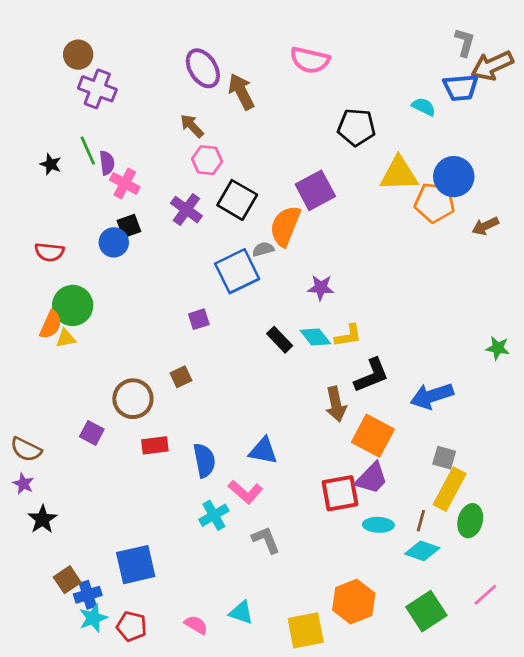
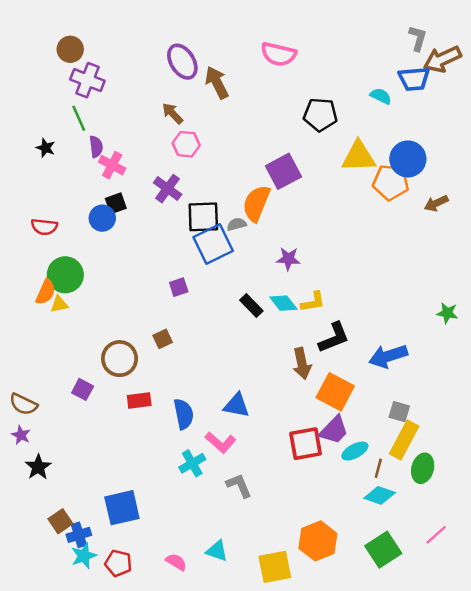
green line: (88, 151) -> (79, 118), moved
black square: (237, 200) -> (203, 217), moved, turned -32
cyan ellipse: (378, 525) -> (355, 451), moved, turned -30

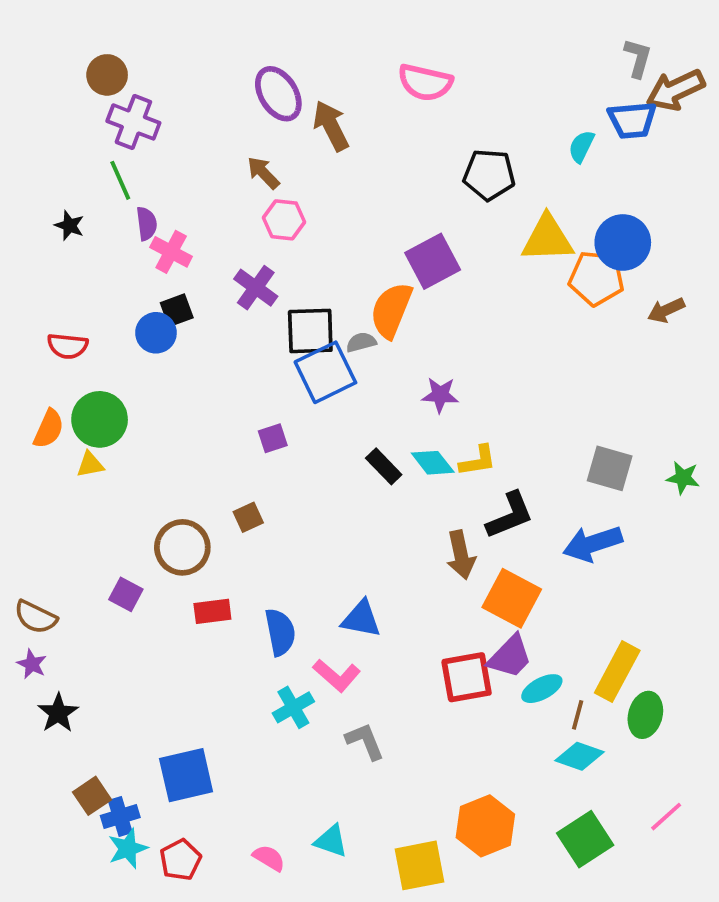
cyan semicircle: (381, 96) -> (581, 146), turned -90
orange semicircle: (46, 292) -> (49, 429), moved
gray square: (399, 412) -> (610, 468), moved, size x1.4
red pentagon: (118, 563) -> (180, 860), turned 30

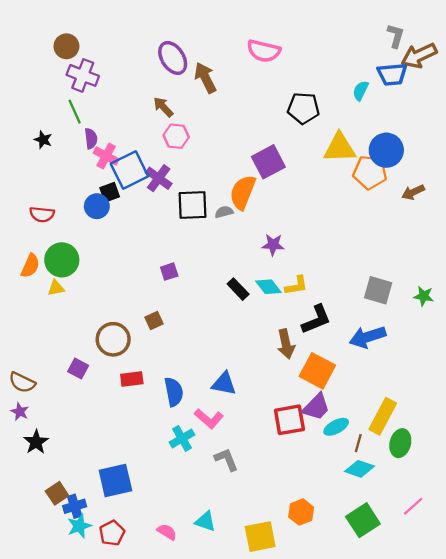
blue square: (325, 372) -> (129, 170), moved
orange hexagon: (485, 826) -> (301, 512), size x0.7

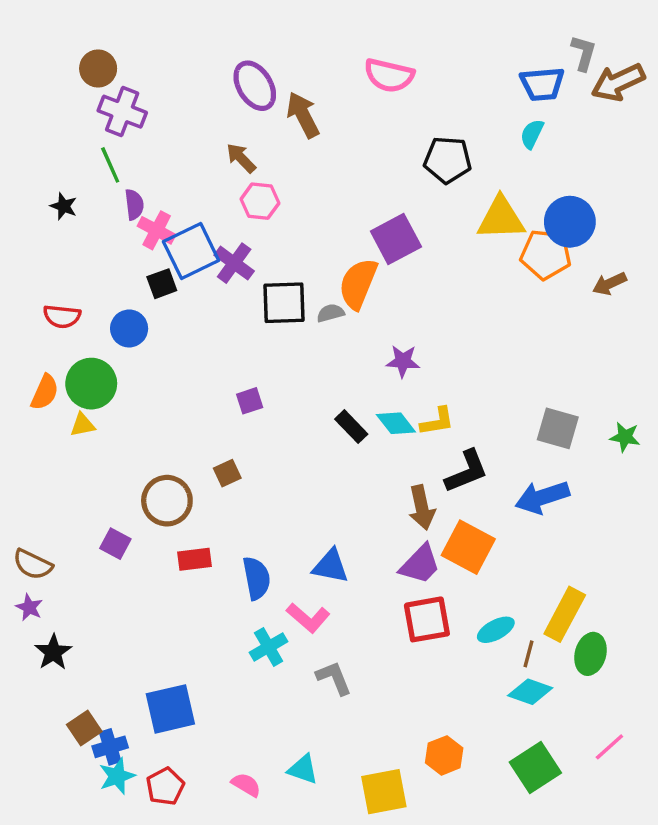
blue trapezoid: (392, 74) -> (542, 84), moved
blue circle: (97, 206) -> (129, 328), moved
purple trapezoid: (316, 407) -> (420, 564), moved

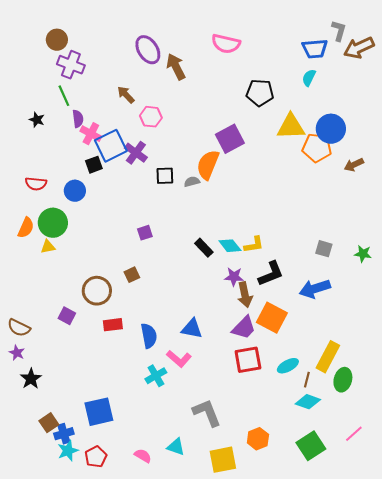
brown arrow: (241, 158) -> (126, 95), moved
black square: (284, 303) -> (165, 176), size x0.7
purple star: (403, 361) -> (234, 277), moved
gray square: (558, 428) -> (324, 249), size x0.7
gray L-shape: (334, 678) -> (207, 413), moved, size x1.4

